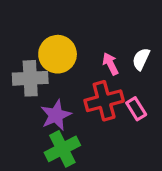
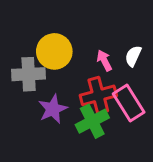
pink rectangle: (136, 109) -> (129, 103), size x1.6
green cross: (62, 149) -> (92, 121), moved

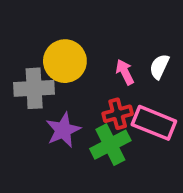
red cross: (98, 95) -> (118, 114), size x0.7
pink rectangle: (129, 103) -> (154, 123), turned -36

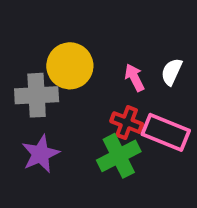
red cross: (118, 114) -> (127, 123), turned 36
purple star: (63, 130) -> (41, 154), moved

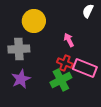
yellow circle: (70, 66) -> (34, 21), moved
white semicircle: (172, 72) -> (88, 11), moved

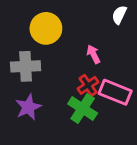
red cross: (65, 63) -> (88, 85), turned 35
green cross: (61, 80) -> (83, 108), turned -30

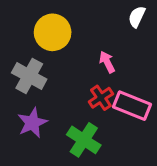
gray cross: (26, 66) -> (29, 76), turned 32
green cross: (83, 108) -> (84, 140), moved

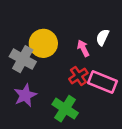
white semicircle: (137, 17) -> (103, 37), moved
yellow circle: (53, 32) -> (43, 43), moved

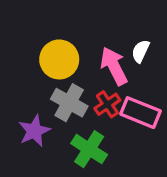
pink arrow: (83, 48) -> (114, 66), size x1.6
gray cross: (23, 59) -> (69, 103), moved

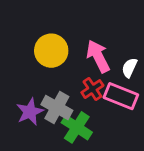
white semicircle: (141, 51) -> (129, 68), moved
gray cross: (69, 103) -> (57, 107), moved

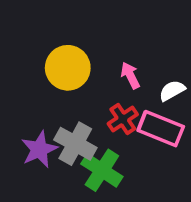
pink arrow: (98, 56) -> (130, 75), size x0.6
white semicircle: (129, 68) -> (172, 91), turned 36

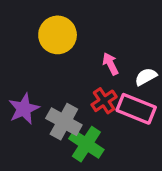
yellow circle: (68, 68) -> (58, 35), moved
purple star: (39, 149) -> (24, 109), moved

